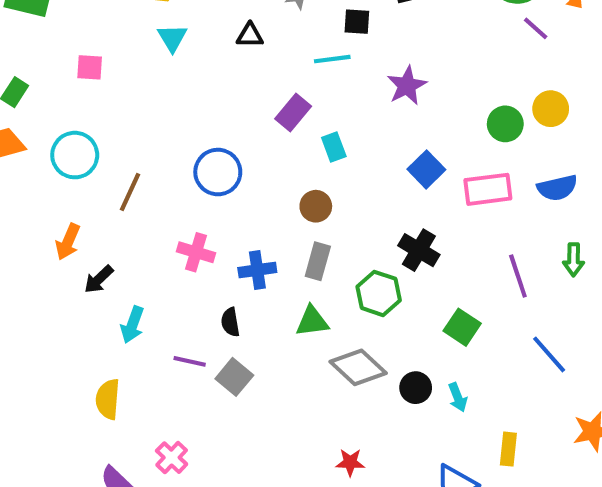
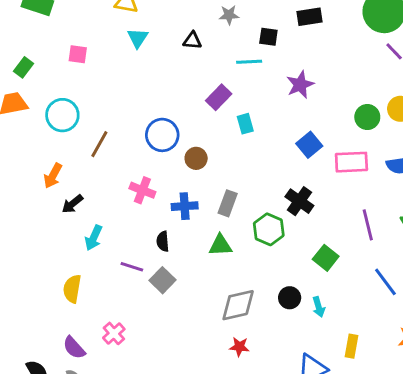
brown circle: (316, 206) -> (196, 158), moved
gray diamond: (358, 367) -> (238, 305), moved, turned -60

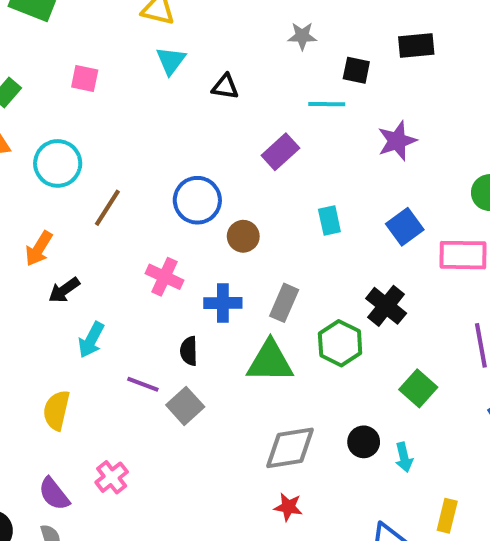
black triangle: (192, 41) -> (225, 87), moved
cyan rectangle: (245, 124) -> (329, 220), moved
green triangle: (220, 245) -> (270, 362), size x1.4

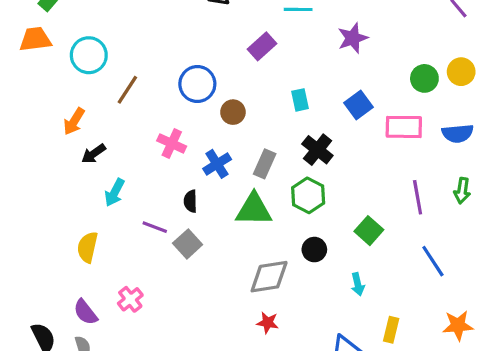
blue cross: (223, 303) -> (217, 164), turned -32
black cross: (386, 306) -> (317, 150), moved
black circle: (364, 442) -> (314, 250), moved

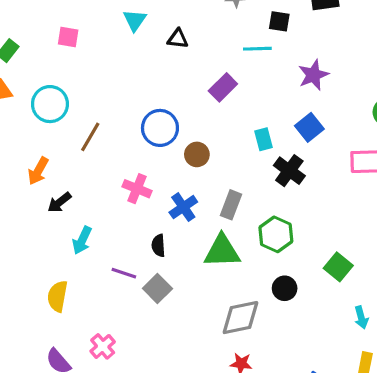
blue square: (359, 105) -> (309, 127), moved
black cross: (317, 150) -> (289, 171), moved
cyan arrow: (358, 284) -> (361, 317), moved

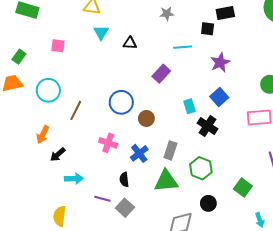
black square: (279, 21) -> (208, 29), moved
cyan arrow: (82, 240) -> (74, 179), turned -114

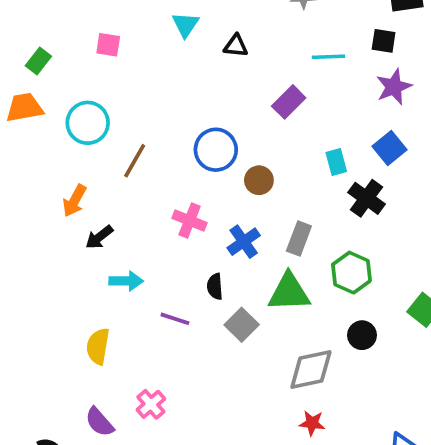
black square: (208, 29) -> (384, 41), moved
gray square: (125, 208) -> (242, 325), moved

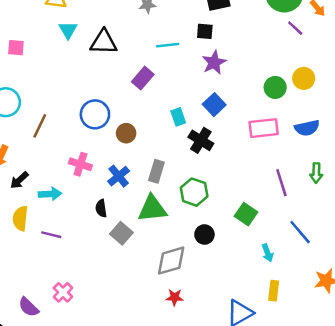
black triangle: (236, 46) -> (104, 42), size x1.6
cyan arrow: (126, 281) -> (50, 194), moved
purple line: (175, 319) -> (51, 235), moved
yellow semicircle: (98, 346) -> (20, 218), moved

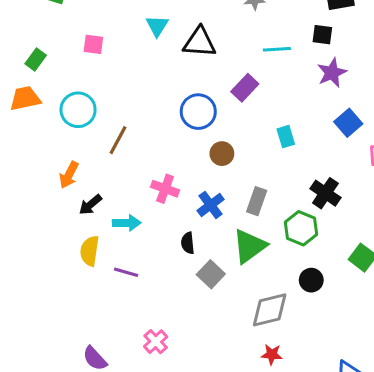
blue square: (214, 105) -> (348, 123), moved
blue circle: (95, 114) -> (198, 112), moved
black cross: (201, 140) -> (325, 193), moved
green triangle: (152, 209) -> (250, 246), turned -32
pink cross: (63, 292) -> (156, 342), moved

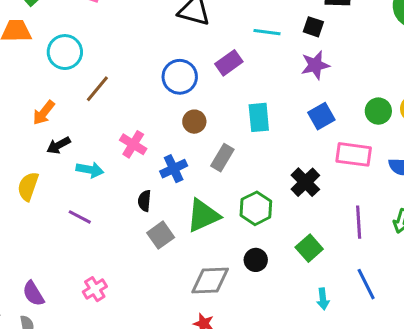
cyan rectangle: (286, 137) -> (259, 117), size x1.4
black cross: (325, 193) -> (305, 182), moved
gray rectangle: (257, 201) -> (222, 158), moved
yellow semicircle: (90, 251) -> (28, 186), moved

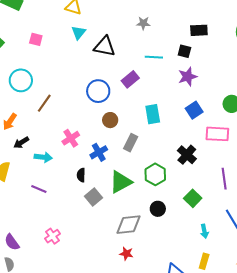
pink cross: (133, 144) -> (71, 138), turned 30

